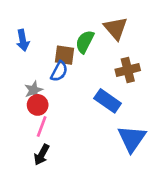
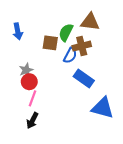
brown triangle: (116, 28) -> (90, 22), turned -42
brown cross: (128, 70) -> (82, 46), moved
blue semicircle: (59, 71) -> (70, 55), moved
blue triangle: (132, 139) -> (103, 108), turned -50

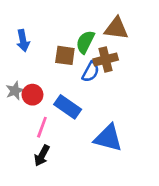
gray star: (26, 70) -> (15, 91), moved
blue rectangle: (84, 79) -> (68, 107), moved
red circle: (29, 82) -> (32, 95), moved
blue triangle: (103, 108) -> (108, 138), moved

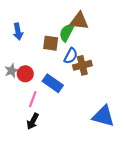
brown triangle: (116, 28) -> (79, 21), moved
brown cross: (106, 60) -> (82, 65), moved
blue triangle: (108, 138) -> (103, 116), moved

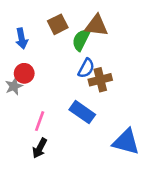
brown square: (51, 43) -> (58, 24), moved, turned -35
red circle: (25, 74) -> (24, 73), moved
blue rectangle: (53, 83) -> (82, 112), moved

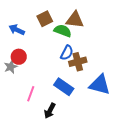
blue arrow: (22, 38) -> (17, 30), turned 126
green semicircle: (81, 40) -> (63, 31), turned 84
blue triangle: (126, 142) -> (100, 85), moved
black arrow: (40, 148) -> (50, 111), moved

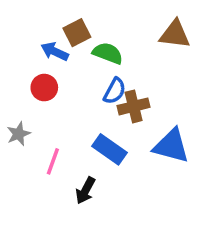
brown triangle: (75, 20) -> (175, 34), moved
blue arrow: (17, 30) -> (55, 51), moved
red circle: (19, 57) -> (44, 88), moved
gray star: (11, 67) -> (19, 134), moved

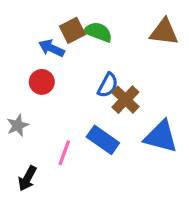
green semicircle: (108, 53) -> (98, 32), moved
brown cross: (134, 106) -> (125, 100), turned -32
pink line: (53, 161) -> (64, 153), moved
black arrow: (85, 190) -> (27, 178), moved

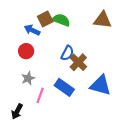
gray star: (18, 125) -> (28, 78), moved

